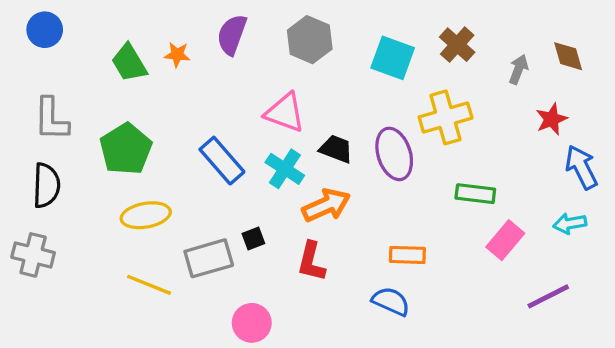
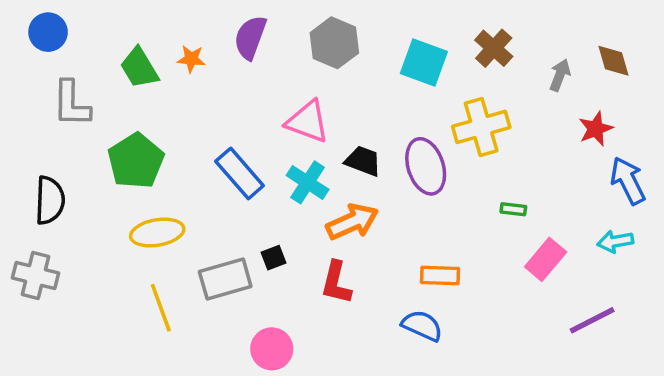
gray L-shape: (51, 119) -> (71, 104), moved
green rectangle: (475, 194) -> (513, 209), size x0.6
yellow line: (149, 285) -> (161, 308), turned 48

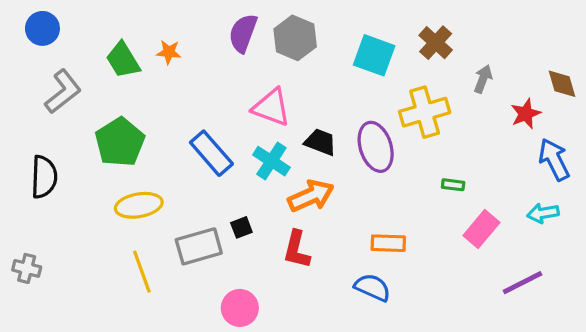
purple semicircle: (250, 37) -> (243, 33), moved
brown diamond: (614, 61) -> (562, 84), moved
gray arrow: (560, 75) -> (483, 79), moved
gray L-shape: (71, 104) -> (63, 92), turned -129
gray cross: (36, 275) -> (27, 268), moved, size x0.7

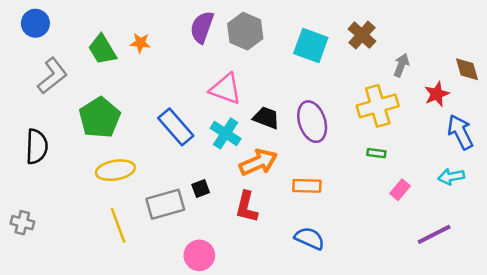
yellow cross: (425, 112) -> (378, 106), moved
pink rectangle: (481, 229) -> (400, 190), size x0.7
orange rectangle: (388, 243) -> (307, 186), moved

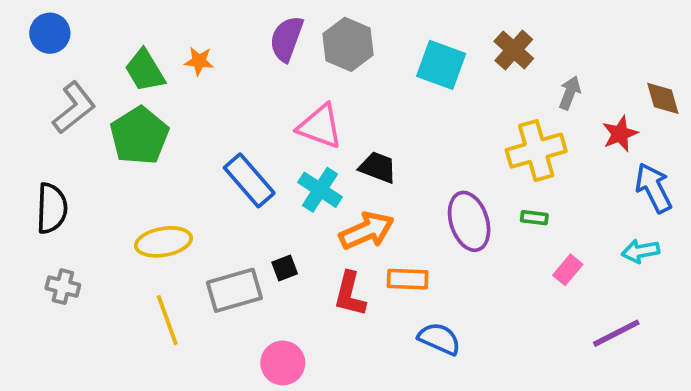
green pentagon: (100, 118) -> (139, 136), moved
purple ellipse: (312, 122) -> (469, 221), moved
orange rectangle: (307, 186) -> (408, 279), moved
gray cross: (22, 223) -> (63, 287), moved

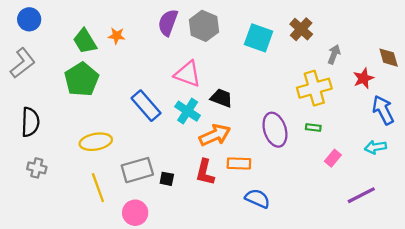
gray L-shape: (74, 108) -> (23, 63), moved
black square: (285, 268) -> (167, 179), moved, turned 32
pink circle: (283, 363) -> (135, 213), moved

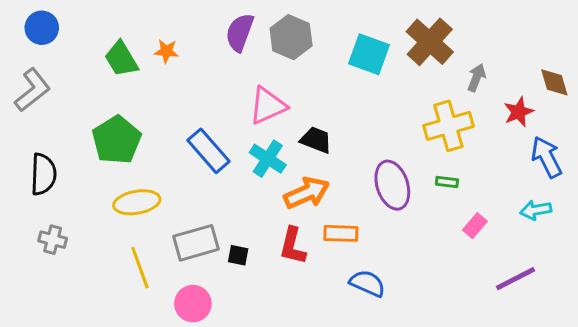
brown cross: (301, 29) -> (430, 42), size x1.4
pink triangle: (188, 74) -> (268, 106), turned -44
green pentagon: (82, 79) -> (117, 140), moved

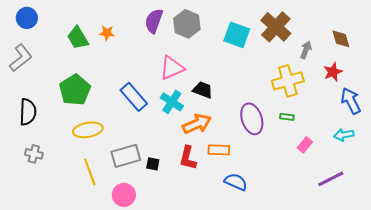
brown diamond: (554, 82) -> (341, 39), moved

